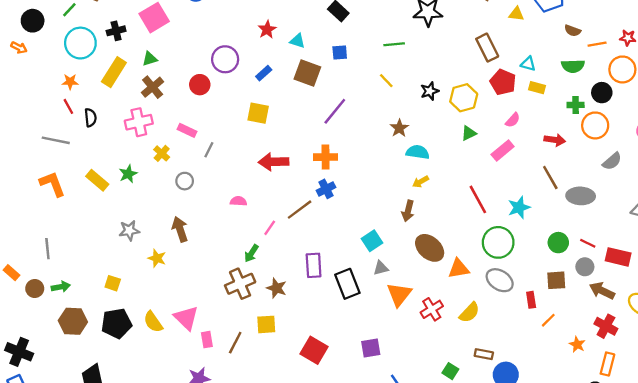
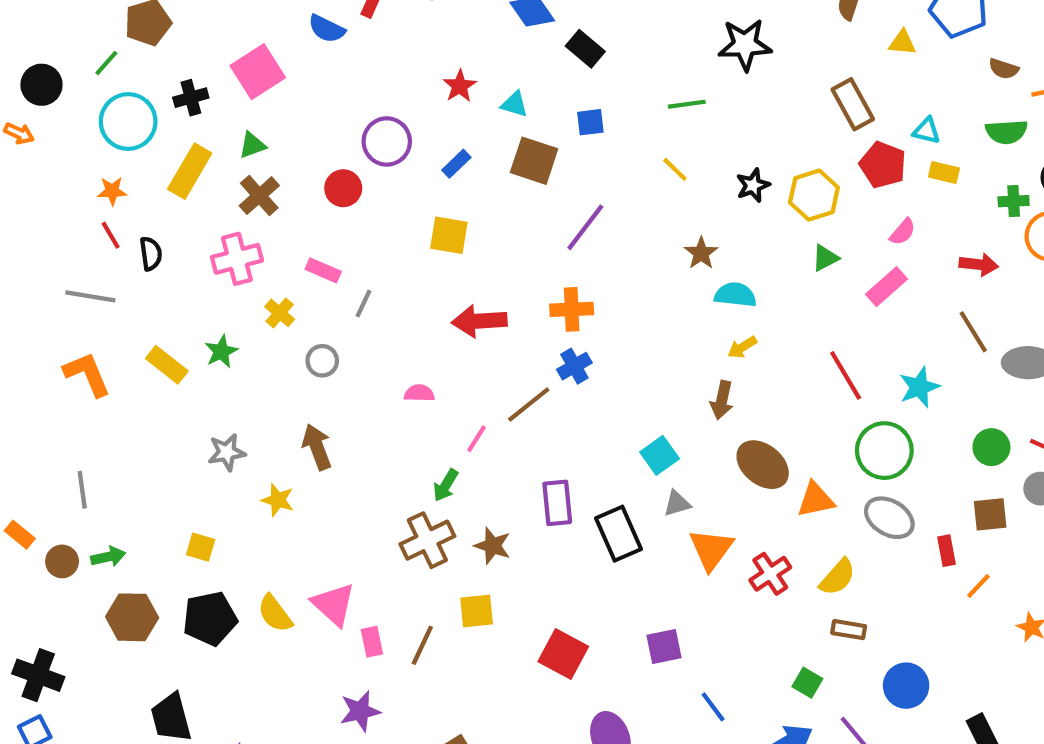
brown rectangle: (484, 354) -> (849, 630), moved

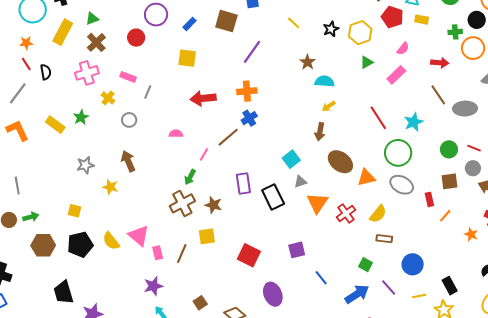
gray line: (90, 296) -> (18, 93), turned -60

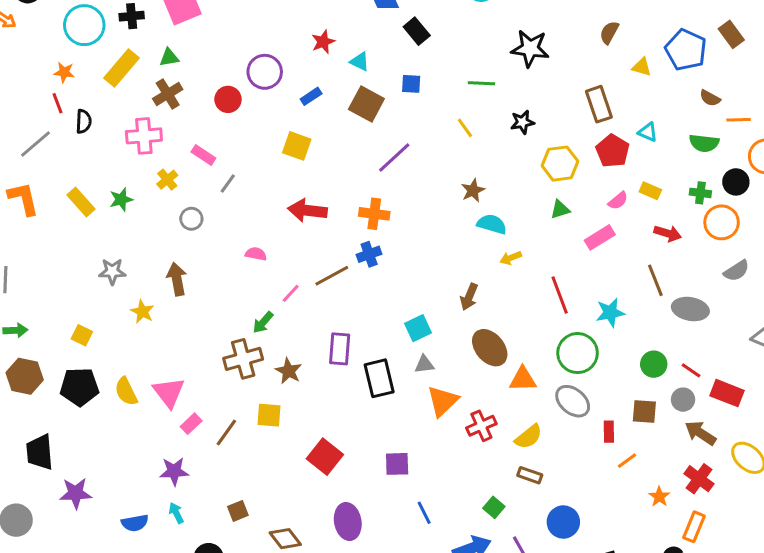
yellow rectangle: (422, 20) -> (650, 191), moved
black star: (331, 29) -> (522, 122), moved
yellow arrow: (329, 106) -> (511, 258), moved
pink rectangle: (158, 253) -> (191, 424), turned 48

